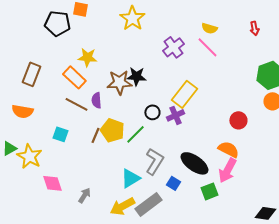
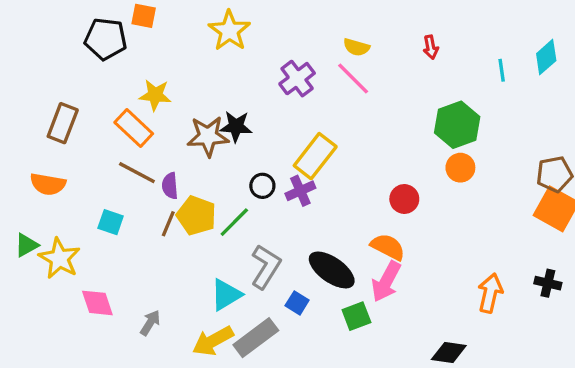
purple semicircle: (96, 100) -> (170, 186), moved

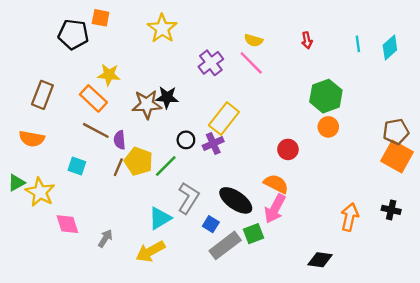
cyan line: (502, 70) -> (358, 44), moved
gray rectangle: (256, 338) -> (225, 245), moved

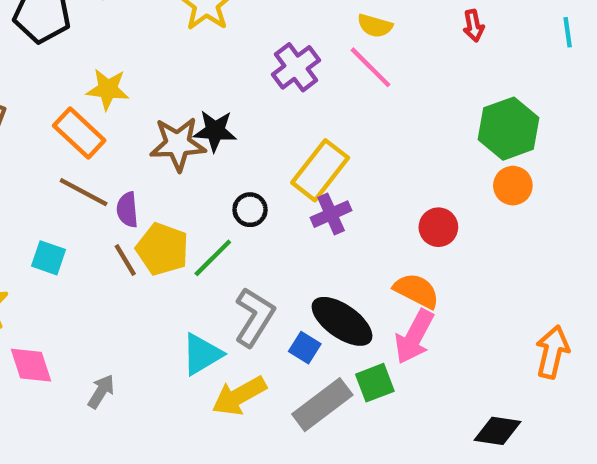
purple cross: (213, 143) -> (331, 214), moved
brown line: (118, 167) -> (125, 260), turned -54
blue square: (211, 224) -> (305, 348), moved
yellow arrow: (150, 251) -> (239, 396), moved

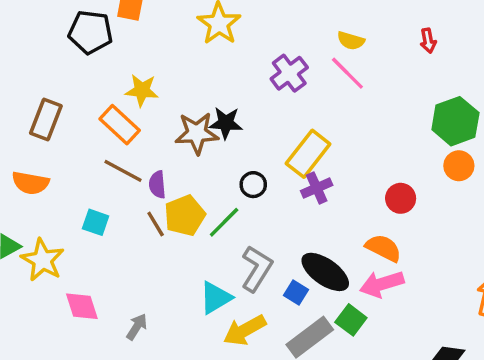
yellow pentagon: (162, 249) -> (185, 215), turned 30
pink arrow: (414, 337) -> (382, 284), turned 45
green square: (375, 383) -> (351, 320), turned -32

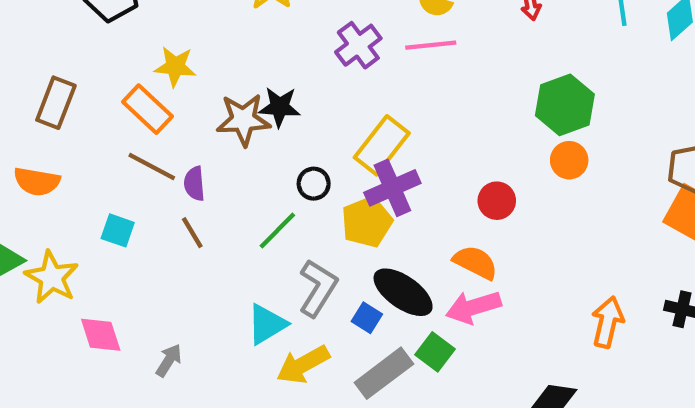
pink line: (347, 73) -> (431, 45), turned -51
purple cross: (317, 188) -> (392, 188), size x1.4
yellow pentagon: (185, 215) -> (367, 222), moved

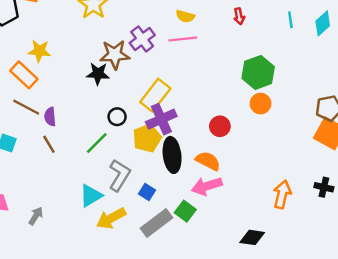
brown star: (243, 120) -> (115, 55), moved
black ellipse: (403, 292) -> (172, 155), moved, turned 48

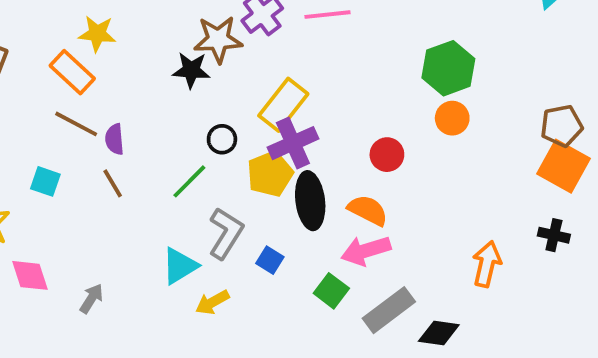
black cross: (324, 187) -> (554, 235), moved
yellow arrow: (111, 218) -> (212, 302), size x0.7
gray rectangle: (157, 223) -> (389, 310), moved

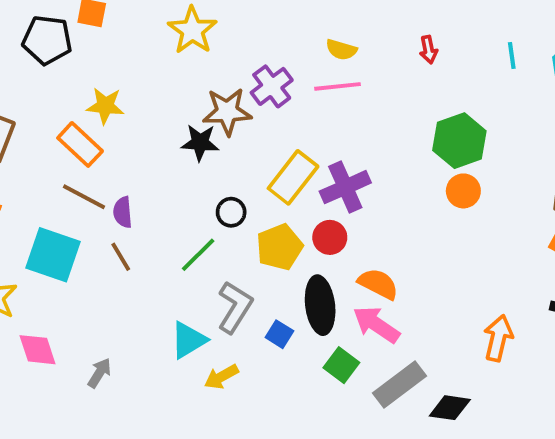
purple cross: (293, 143) -> (345, 187), moved
red circle: (387, 155) -> (330, 237), moved
cyan square: (45, 181) -> (53, 255), size x1.8
black ellipse: (310, 201) -> (320, 305), moved
pink arrow: (366, 251) -> (376, 324), turned 51

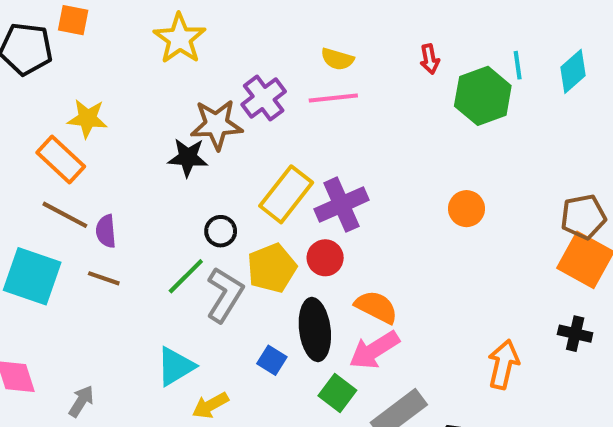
green hexagon: (459, 141) -> (483, 96), moved
brown line: (121, 257) -> (104, 278), turned -40
gray L-shape: (235, 307) -> (225, 295), moved
pink arrow: (376, 324) -> (374, 350), turned -66

